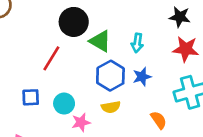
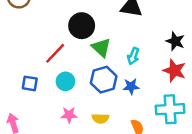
cyan circle: (64, 104) -> (65, 81), moved
yellow semicircle: (111, 107) -> (100, 118), moved

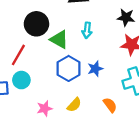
cyan arrow: (133, 56) -> (87, 30), moved
cyan circle: (65, 81) -> (21, 80), moved
yellow semicircle: (100, 118) -> (74, 105), turned -35

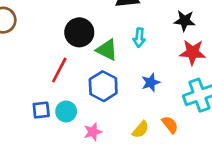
blue hexagon: (69, 68) -> (103, 86), moved
cyan circle: (21, 80) -> (66, 111), moved
yellow semicircle: (74, 105) -> (141, 130), moved

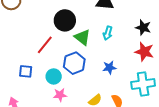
cyan circle: (66, 111) -> (54, 76), moved

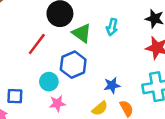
blue star: (109, 68) -> (112, 85), moved
blue square: (26, 71) -> (15, 96), moved

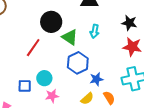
blue hexagon: (73, 65) -> (78, 63), moved
blue square: (15, 96) -> (25, 86), moved

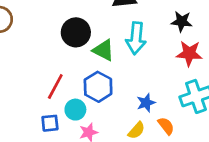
cyan arrow: (95, 31) -> (136, 38), size x1.6
red line: (33, 48) -> (55, 87), moved
blue hexagon: (78, 63) -> (98, 87), moved

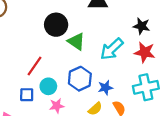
cyan arrow: (136, 38) -> (112, 49), moved, turned 35
blue hexagon: (98, 87) -> (80, 79), moved

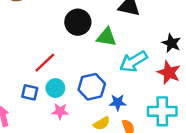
green triangle: (76, 41) -> (106, 37), moved, turned -36

